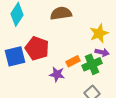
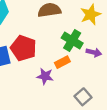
yellow star: (99, 33) -> (91, 14), moved
green cross: (92, 64) -> (72, 40), moved, turned -36

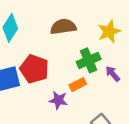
green cross: (72, 40) -> (89, 60), turned 36
purple arrow: (94, 52) -> (113, 74), turned -144

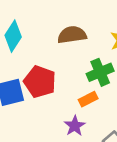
purple star: (58, 100) -> (75, 126), moved, turned 30

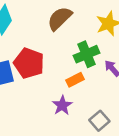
brown semicircle: (72, 35) -> (60, 18), turned -36

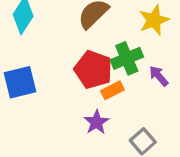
red pentagon: (29, 63) -> (93, 70), moved

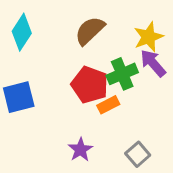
purple arrow: (159, 76) -> (153, 63), moved, size x1.4
purple star: (96, 122) -> (80, 150), moved

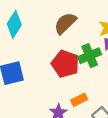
orange rectangle: (108, 105) -> (79, 100), moved

